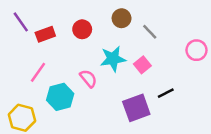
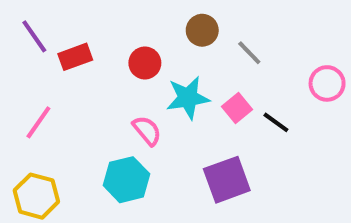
red circle: (82, 29) -> (145, 63), moved
pink line: (38, 72) -> (38, 122), moved
black line: (166, 93) -> (276, 122), moved, turned 63
cyan hexagon: (60, 97) -> (126, 180), moved

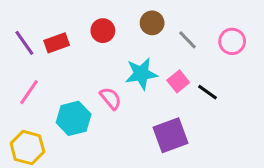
purple line: (34, 36) -> (24, 43), moved
red circle: (145, 63) -> (103, 31), moved
pink circle: (327, 83) -> (232, 41), moved
cyan hexagon: (126, 180) -> (74, 118), moved

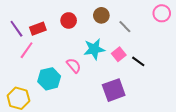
pink circle: (232, 41) -> (162, 13), moved
pink line: (29, 92) -> (27, 50), moved

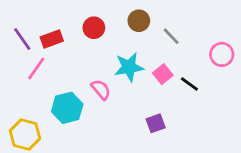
pink circle: (162, 13) -> (222, 54), moved
purple square: (114, 90) -> (156, 123), size x0.6

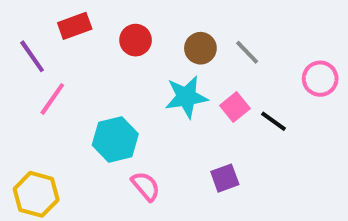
brown circle: (139, 21) -> (200, 48), moved
red rectangle: (52, 39) -> (75, 26), moved
pink semicircle: (101, 90) -> (146, 186), moved
cyan hexagon: (67, 108) -> (115, 140), moved

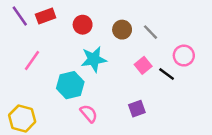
purple line: (32, 56) -> (20, 16), moved
pink circle: (320, 79) -> (184, 56), moved
cyan star: (186, 97) -> (94, 59), moved

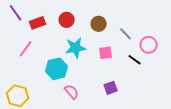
red rectangle: (46, 16) -> (38, 23), moved
gray line: (150, 32) -> (126, 34), moved
pink square: (143, 65) -> (106, 53), moved, turned 32

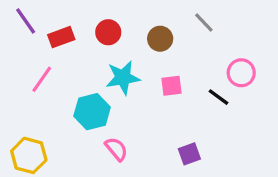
gray line: (126, 34) -> (204, 23), moved
purple square: (111, 88) -> (189, 154), moved

